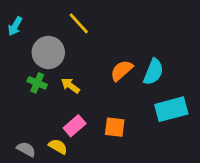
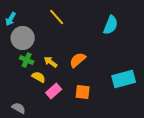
gray circle: (48, 52) -> (23, 38), moved
orange semicircle: (122, 70) -> (78, 60), moved
cyan semicircle: (153, 72) -> (111, 25), moved
yellow semicircle: (58, 146) -> (39, 77), moved

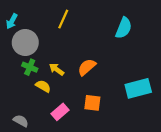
yellow line: (57, 17) -> (63, 19), turned 66
pink rectangle: (54, 91) -> (60, 112), moved

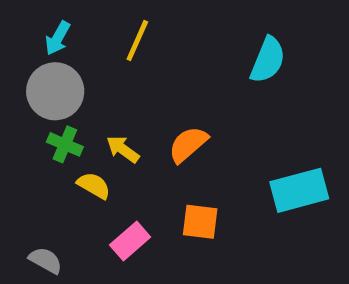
cyan arrow: (12, 21) -> (58, 38), moved

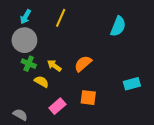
cyan rectangle: (299, 190) -> (132, 84), size x0.7

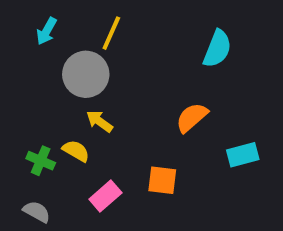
gray circle: (24, 40) -> (86, 74), moved
green cross: (29, 64) -> (41, 161), moved
orange semicircle: (83, 64) -> (192, 117), moved

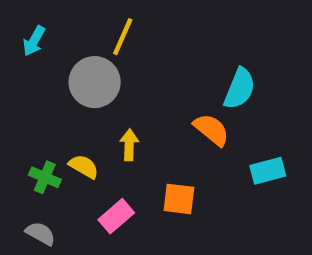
cyan arrow: (47, 31) -> (34, 41), moved
cyan semicircle: (217, 49) -> (240, 89), moved
orange semicircle: (192, 117) -> (211, 130), turned 80
yellow arrow: (100, 121) -> (129, 145), moved, turned 56

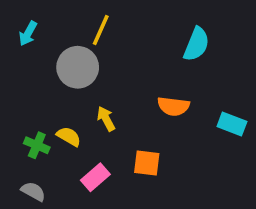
cyan semicircle: (240, 89) -> (196, 44), moved
orange semicircle: (211, 130) -> (173, 106), turned 148
yellow arrow: (129, 145) -> (106, 119), turned -30
cyan rectangle: (268, 171) -> (232, 124), moved, turned 36

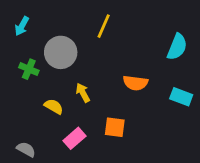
yellow line: (101, 30) -> (104, 26), moved
cyan semicircle: (196, 44) -> (177, 47), moved
green cross: (37, 145) -> (29, 69), moved

